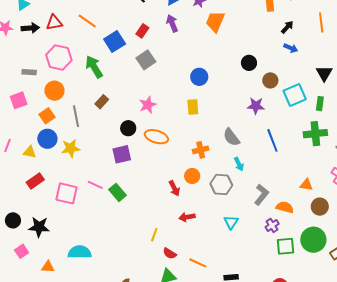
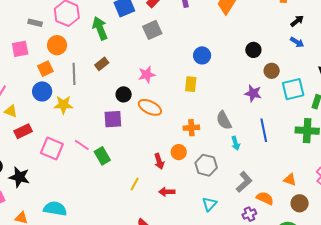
yellow triangle: (30, 152) -> (11, 111), moved
cyan arrow: (239, 164) -> (236, 143), moved
yellow line: (154, 235) -> (135, 184), moved

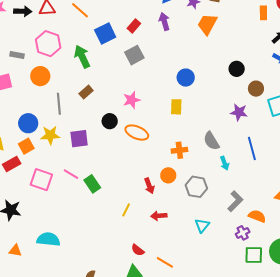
orange square: (45, 69) -> (26, 146), moved
purple square: (113, 119) -> (79, 139), moved

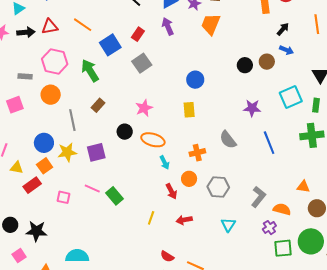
brown circle: (256, 89) -> (267, 62), moved
cyan arrow: (225, 163) -> (165, 162), moved
pink square: (41, 180) -> (63, 197), size x0.6

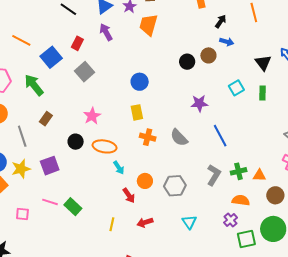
cyan square: (291, 97) -> (236, 88), size x0.7
green cross: (312, 135) -> (239, 171), moved, size x0.7
orange cross: (197, 153) -> (148, 137), moved, turned 35
gray L-shape: (259, 197) -> (214, 175), moved

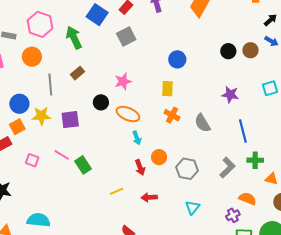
blue square: (51, 57) -> (97, 15), turned -30
green cross: (239, 171) -> (255, 160), moved
yellow line: (112, 224) -> (117, 191), turned 40

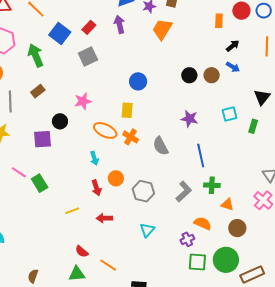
orange ellipse: (128, 114) -> (105, 130), moved
purple square: (70, 120) -> (42, 139), moved

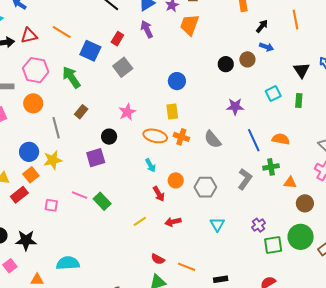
orange semicircle: (203, 223) -> (281, 139), moved

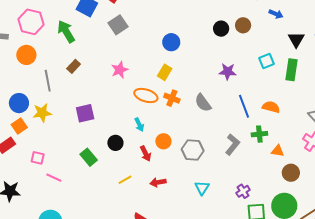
blue arrow: (267, 47) -> (276, 14), moved
green rectangle: (299, 101) -> (292, 70), size x1.5
yellow rectangle: (172, 112) -> (165, 72), turned 35
black circle: (109, 137) -> (115, 143), moved
pink line: (80, 195) -> (54, 178), moved

